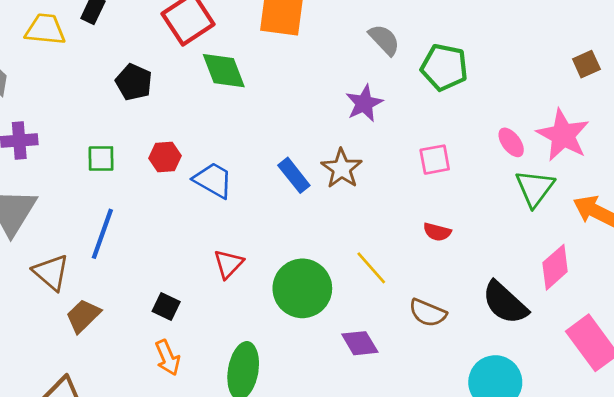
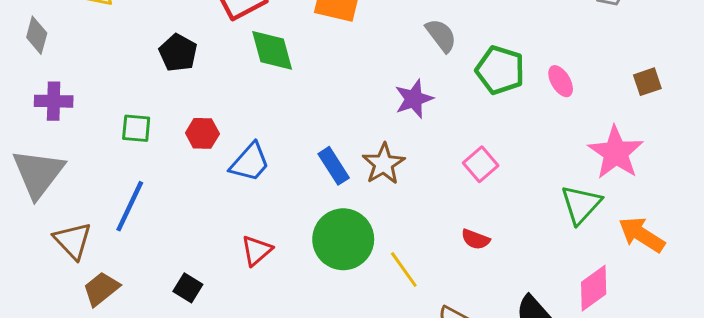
pink ellipse: (511, 142) -> (561, 81), moved
pink square: (435, 160) -> (481, 164), turned -36
blue trapezoid: (213, 180) -> (250, 162), turned 96
green circle: (302, 288) -> (343, 239), moved

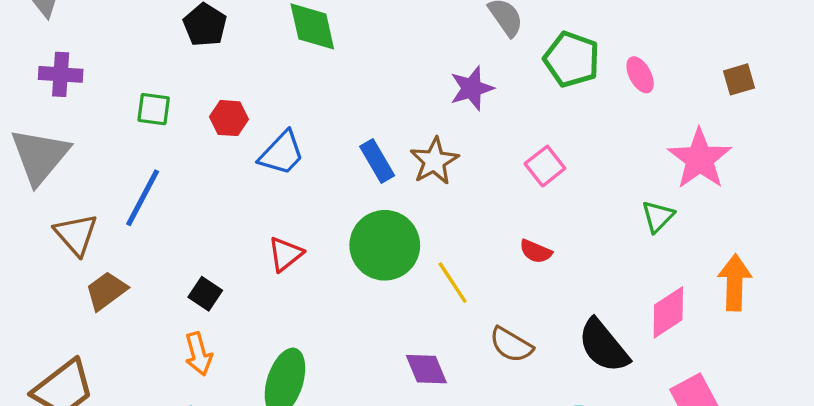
green triangle: (581, 204) -> (658, 216), size x0.7
orange arrow: (642, 235) -> (735, 283), moved, turned 57

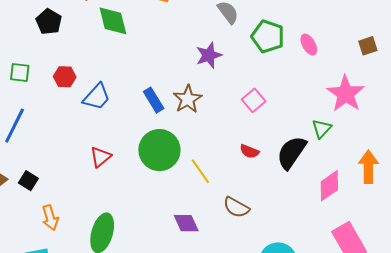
black square: (205, 294) -> (28, 181), moved
black semicircle: (603, 346) -> (291, 153), moved, turned 75

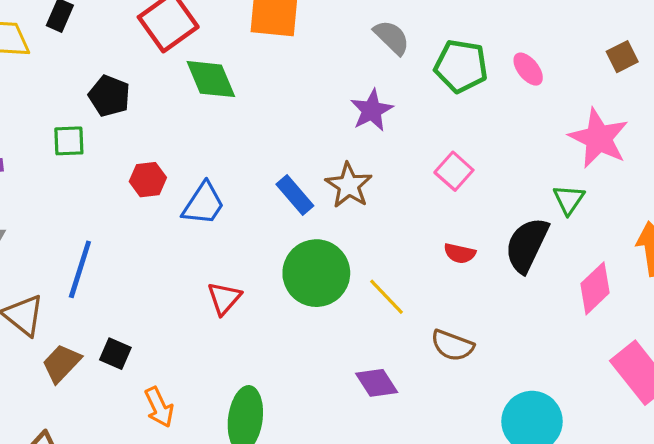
green square: (20, 73) -> (69, 141), moved

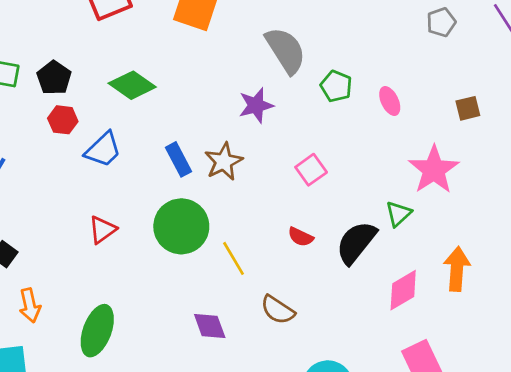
gray semicircle: (392, 37) -> (286, 50), size x1.5
green pentagon: (461, 66) -> (336, 86), size x0.7
green diamond: (211, 79) -> (132, 85), moved, turned -45
black pentagon: (109, 96) -> (54, 78), moved

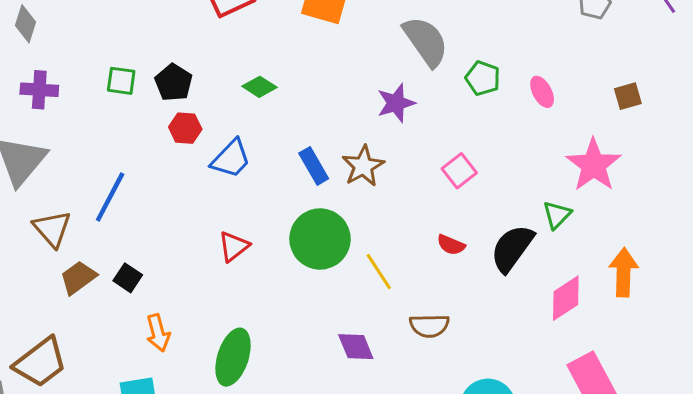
green diamond: (132, 85) -> (259, 87), size x0.7
brown semicircle: (278, 310) -> (429, 326), turned -32

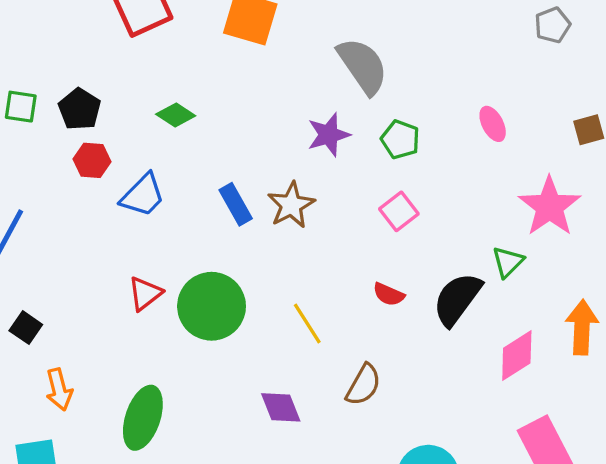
green pentagon: (483, 78) -> (400, 139), moved
green circle: (320, 239) -> (212, 306), moved
brown semicircle: (429, 326) -> (363, 385), turned -60

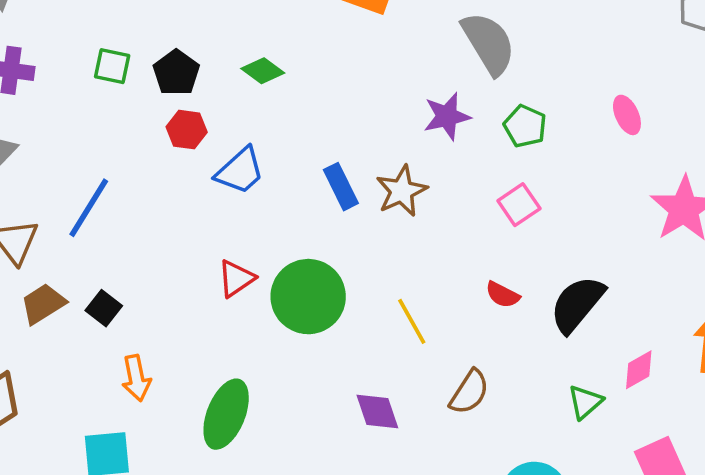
green diamond: (176, 115) -> (263, 71), moved
green triangle: (508, 262) -> (585, 402), moved
pink diamond: (517, 356) -> (639, 370), size x0.7

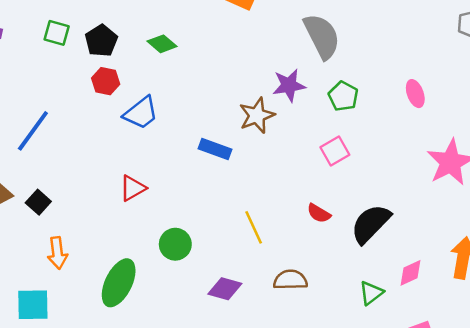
blue rectangle: (341, 187) -> (215, 149), moved, turned -48
brown star: (402, 191) -> (257, 115), moved
green circle: (308, 297) -> (175, 244), moved, size x0.6
brown semicircle: (469, 392) -> (290, 280), turned -128
purple diamond: (377, 412) -> (225, 289), turned -60

